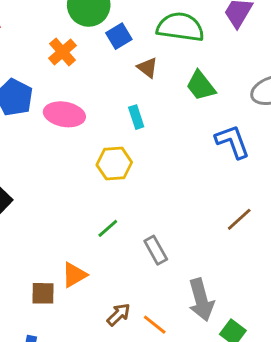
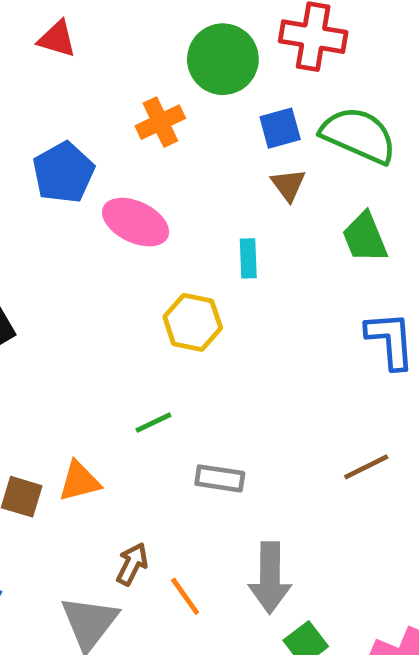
blue square: (119, 36) -> (280, 128), moved
gray rectangle: (156, 250) -> (220, 478), turned -68
brown arrow: (118, 315) -> (132, 564), turned -35

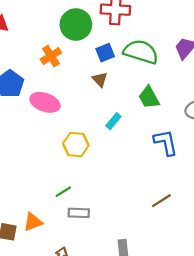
brown triangle: (288, 185) -> (100, 79), moved
cyan rectangle: (248, 258) -> (113, 121), moved, turned 49
gray rectangle: (220, 478) -> (79, 213), moved

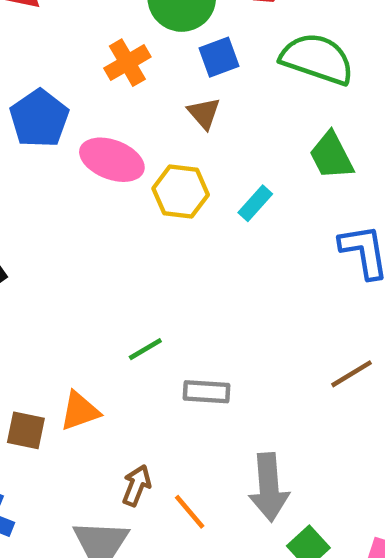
blue square: (105, 53) -> (219, 57), moved
brown triangle: (100, 79) -> (204, 113), moved
yellow hexagon: (76, 145) -> (181, 192), moved
gray rectangle: (79, 213) -> (207, 392), moved

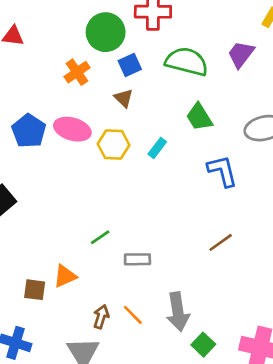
blue pentagon: (39, 119) -> (29, 131), moved
orange line: (190, 512) -> (133, 315), moved

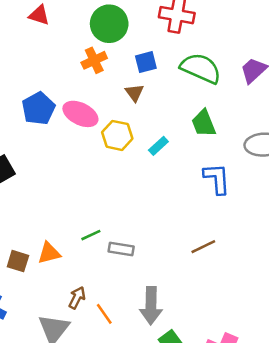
green circle: (106, 32) -> (109, 24), moved
green line: (100, 237) -> (91, 235), moved
orange line: (133, 315) -> (104, 314), moved

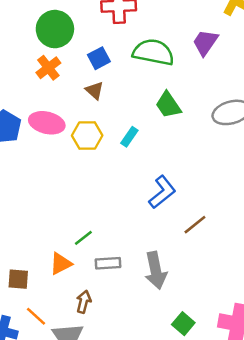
blue L-shape: (217, 179) -> (162, 192), moved, turned 68
gray rectangle: (121, 249) -> (108, 263), moved
orange triangle: (49, 253) -> (61, 264), moved
gray arrow: (151, 306) -> (156, 270), moved
orange line: (104, 314) -> (36, 316), moved

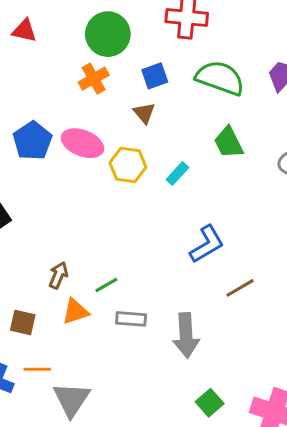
brown arrow: (84, 302) -> (58, 275), moved
orange line: (36, 316) -> (37, 369), turned -50

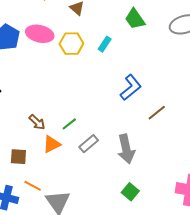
brown arrow: (58, 275) -> (37, 122), turned 120
gray rectangle: (131, 319) -> (89, 144), turned -36
orange line: (37, 369) -> (33, 186), turned 36
green square: (210, 403) -> (130, 192), moved

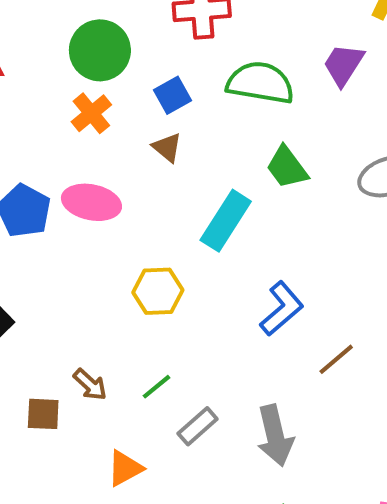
yellow hexagon: (71, 44) -> (158, 291), moved
cyan rectangle: (105, 44) -> (226, 221), size x1.8
orange triangle: (52, 144) -> (125, 468), moved
brown square: (18, 157) -> (43, 414), moved

